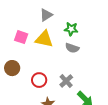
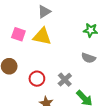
green star: (71, 29) -> (91, 30), moved
gray semicircle: (72, 48) -> (88, 58), moved

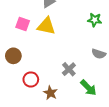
gray semicircle: (88, 58) -> (99, 54), moved
red circle: (37, 79) -> (31, 79), moved

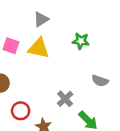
green star: (95, 20) -> (81, 41), moved

